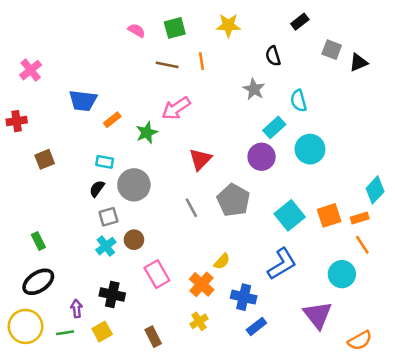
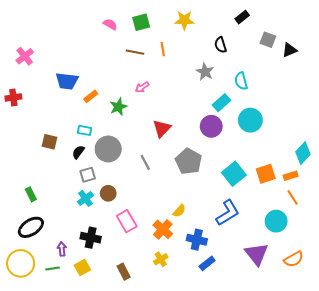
pink arrow: (176, 108) -> (142, 87), size x0.6
brown square: (45, 159) -> (49, 142), moved, turned 35
gray line: (191, 208) -> (145, 162), moved
orange semicircle: (360, 340) -> (294, 259), moved

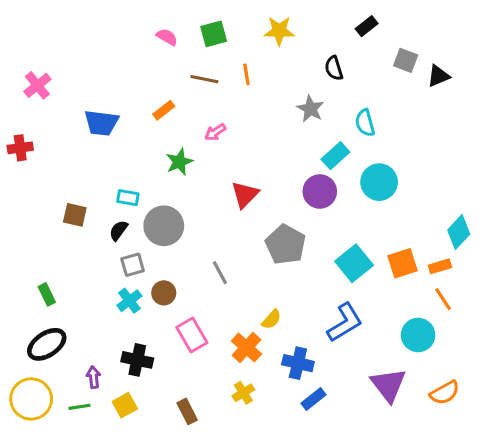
orange rectangle: (91, 96) -> (164, 110), moved
gray line: (145, 162) -> (220, 273), moved

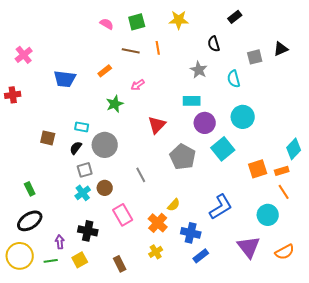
gray square: (406, 60) -> (255, 57), moved, turned -35
cyan rectangle: (335, 156) -> (192, 101), moved, turned 42
cyan square: (354, 263) -> (223, 149), moved

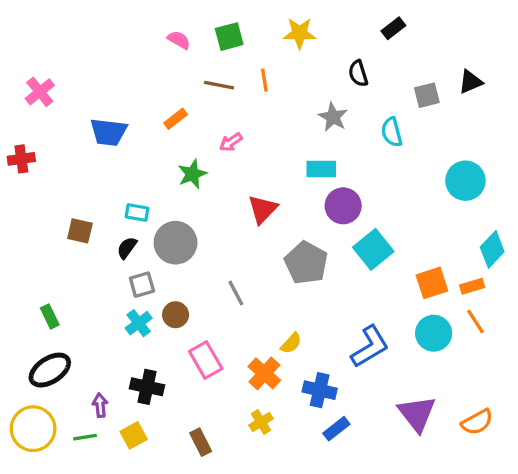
cyan circle: (243, 117) -> (465, 181), moved
cyan circle: (268, 215) -> (434, 333), moved

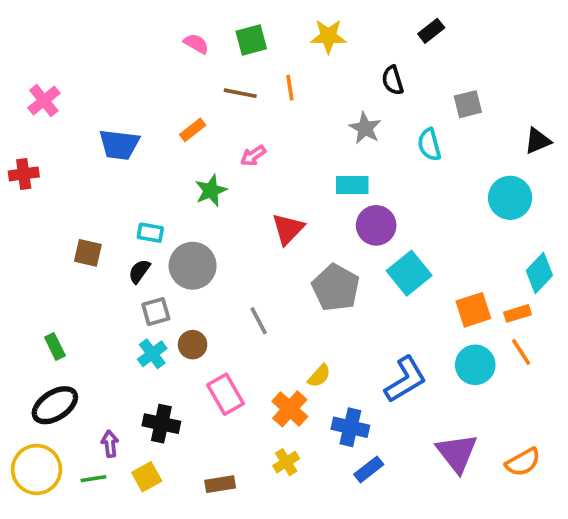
black triangle: (470, 82) -> (538, 141), moved
brown rectangle: (201, 442) -> (220, 484), turned -72

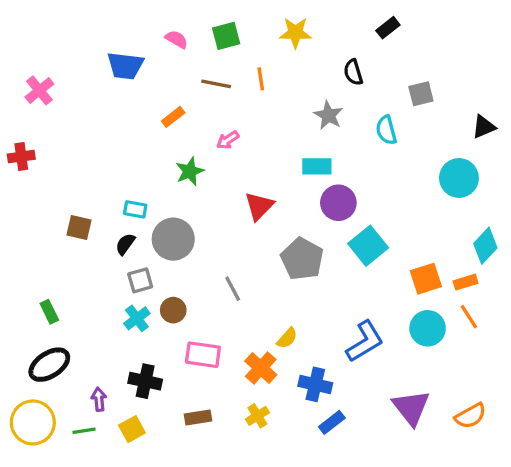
blue trapezoid: (119, 145) -> (125, 66), moved
pink rectangle: (226, 394) -> (203, 355), turned -52
brown rectangle: (220, 484) -> (198, 417), moved

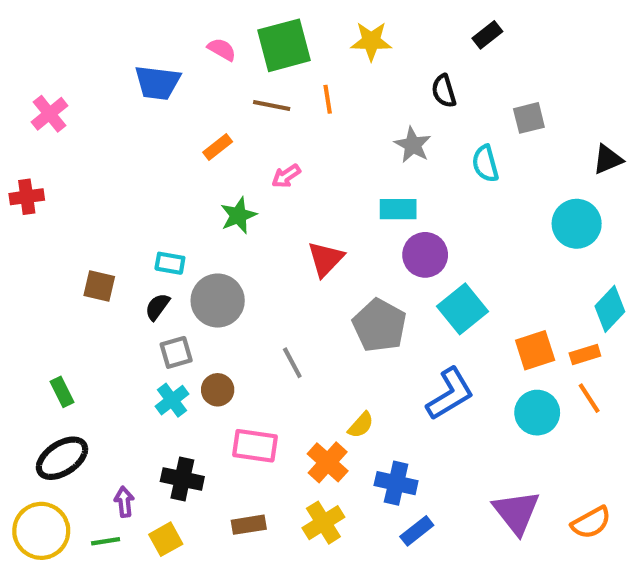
green square: (226, 36) -> (284, 45), size x1.5
blue L-shape: (365, 342) -> (450, 394), moved
yellow cross: (257, 416) -> (323, 523), size x1.4

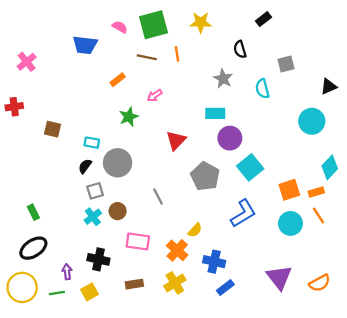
brown square: (99, 286) -> (52, 129), moved

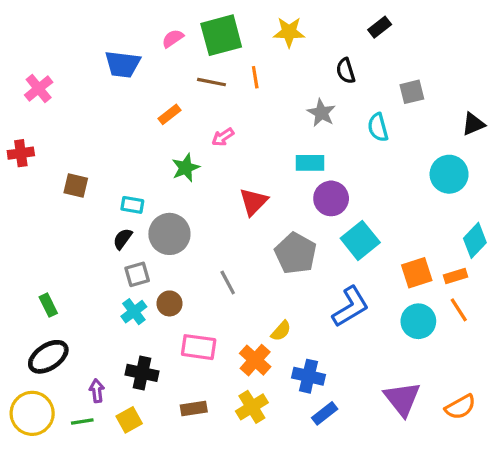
pink semicircle: (120, 27) -> (173, 38), turned -64

